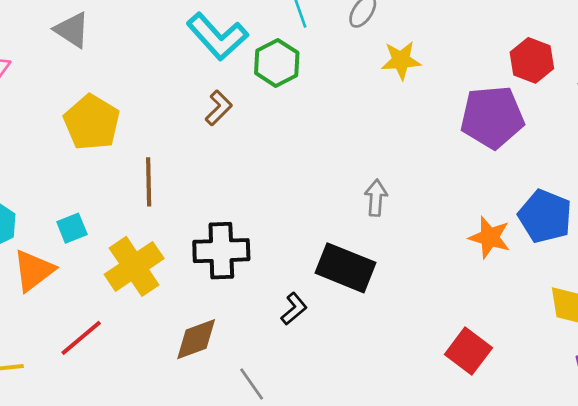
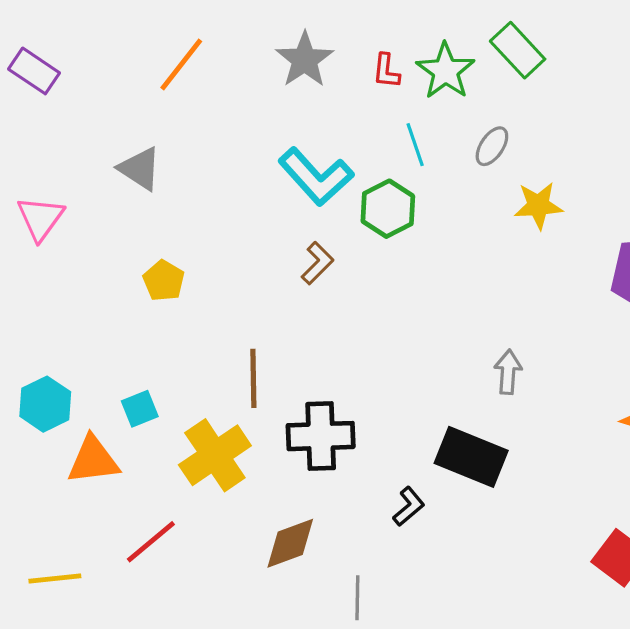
yellow pentagon: (92, 122) -> (164, 281), size x0.6
brown line: (149, 182) -> (253, 378), moved
orange triangle: (34, 270) -> (93, 460), turned 30
gray line: (252, 384) -> (357, 598), turned 36

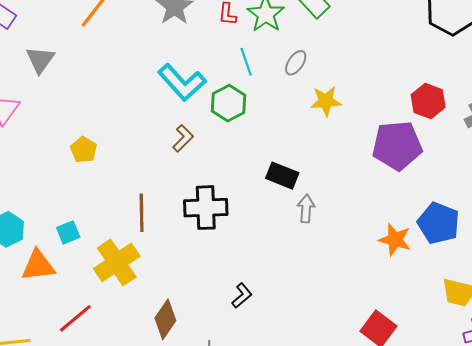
gray triangle: (140, 169) -> (40, 60), moved, turned 32
black cross: (321, 436) -> (206, 208), moved
black rectangle: (471, 457) -> (282, 176), moved, size x0.7
brown diamond: (290, 543) -> (165, 319), turned -36

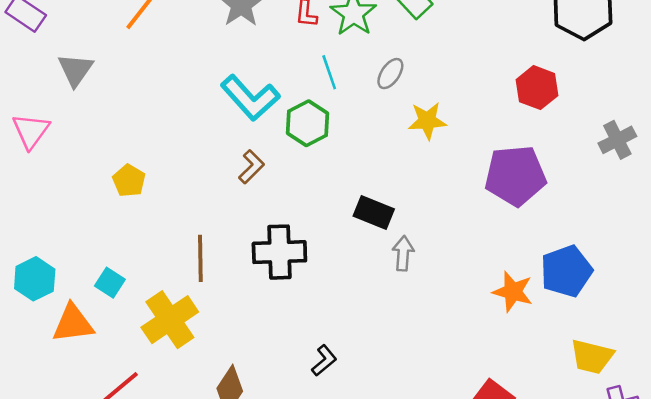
red hexagon: (428, 101) -> (537, 88), moved
blue pentagon: (438, 223) -> (566, 271), turned 30
cyan square: (68, 232) -> (110, 283), turned -35

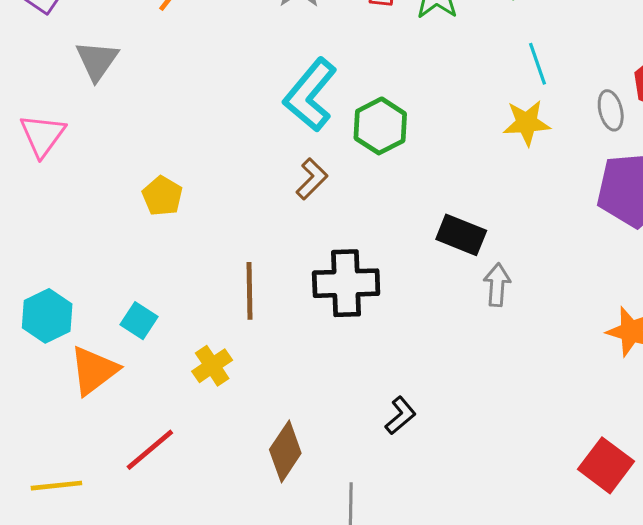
cyan line: (329, 72) -> (538, 64), moved
gray ellipse: (390, 74) -> (611, 110), moved, turned -48
cyan L-shape: (250, 98) -> (310, 95), turned 82
yellow cross: (170, 320) -> (212, 366), size x0.6
orange triangle: (73, 323) -> (94, 370), turned -30

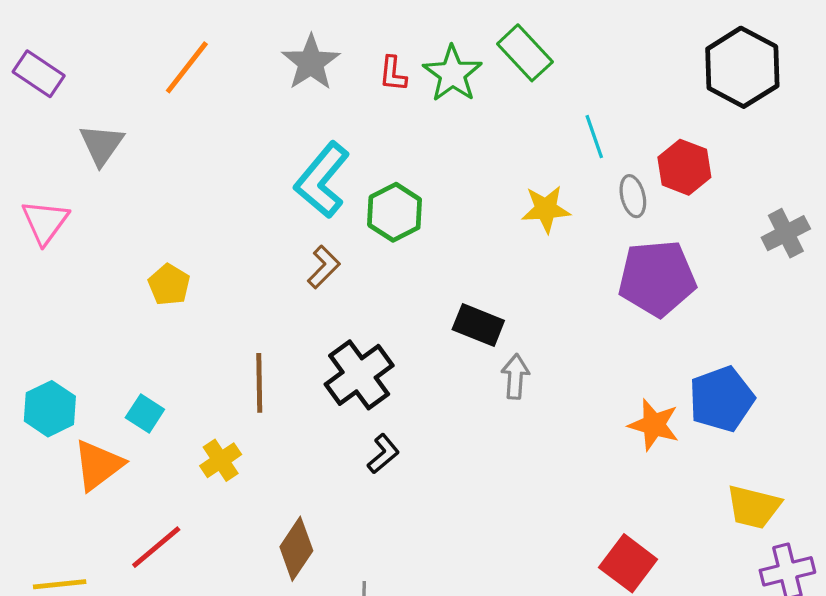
cyan line: (538, 64) -> (594, 137), moved
black cross: (346, 283) -> (359, 375), turned -34
black L-shape: (401, 416) -> (383, 454), moved

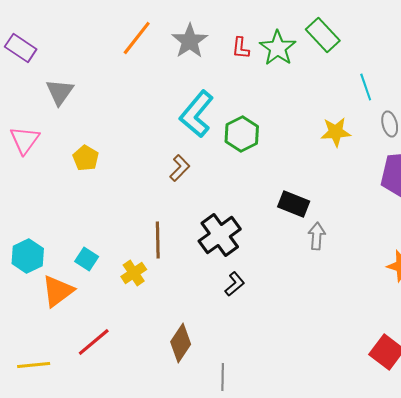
orange line: (187, 67) -> (137, 38), moved
brown L-shape: (324, 267) -> (180, 168), moved
yellow pentagon: (169, 285) -> (86, 158), moved
yellow cross: (221, 460) -> (134, 273), moved

